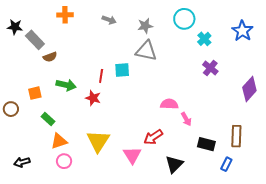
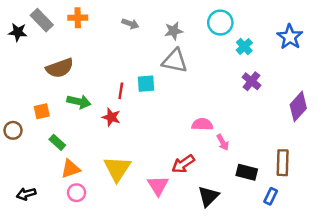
gray rectangle: (35, 40) -> (42, 20), moved
brown semicircle: (50, 57) -> (60, 68), size x1.6

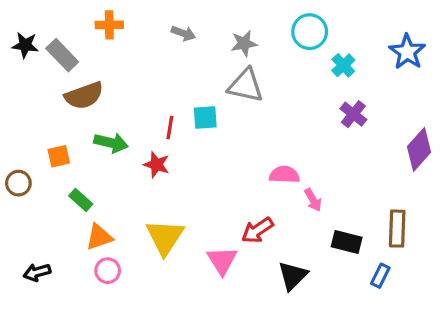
gray rectangle: (42, 20) -> (62, 55), moved

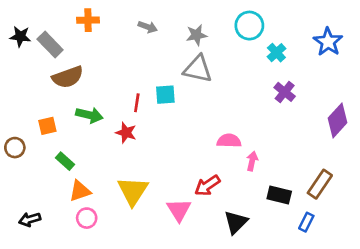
pink arrow: (313, 200) -> (252, 161), turned -138
brown rectangle: (397, 229) -> (320, 184), turned 32

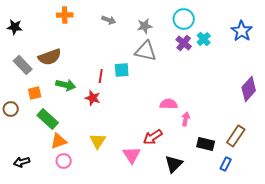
gray rectangle: (50, 45) -> (23, 65), moved
purple cross: (285, 92) -> (184, 43), moved
green rectangle: (65, 161) -> (48, 119), size x1.5
yellow triangle: (133, 191) -> (98, 141), size x0.7

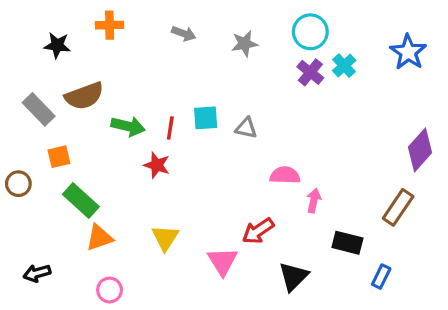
black star: (15, 27) -> (57, 45), moved
gray triangle: (146, 51) -> (246, 128), moved, size x0.6
green arrow: (66, 85) -> (128, 126), moved
brown rectangle: (236, 136) -> (398, 207), moved
pink circle: (64, 161) -> (110, 290), moved

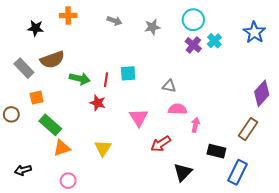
gray triangle: (246, 128) -> (169, 86), moved
pink triangle: (223, 261) -> (139, 118), moved
blue rectangle: (381, 276) -> (238, 172), size x1.6

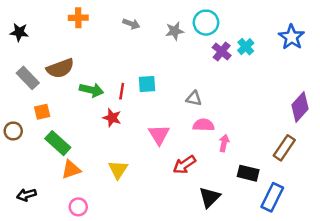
cyan circle: (193, 20) -> (206, 23), moved
black star: (36, 28) -> (19, 32), moved

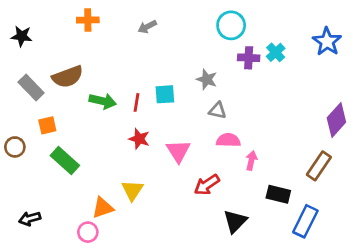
gray arrow: (131, 24) -> (147, 27), turned 133
gray star: (175, 31) -> (207, 79), moved, turned 30
purple cross: (222, 51) -> (249, 58), turned -36
red star: (112, 118) -> (139, 139), moved
orange triangle: (71, 170) -> (103, 208), moved

